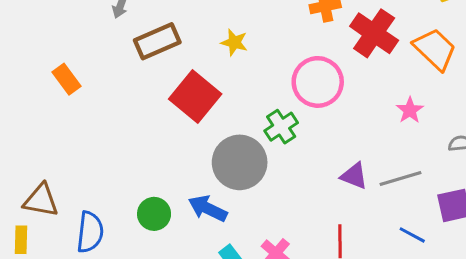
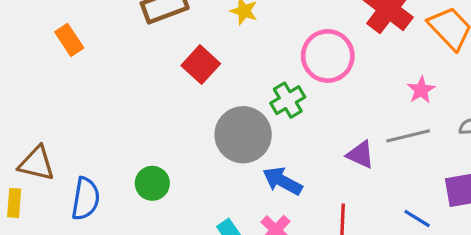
red square: (195, 97) -> (201, 65), size x0.7
gray line: (400, 178) -> (408, 136), moved
blue arrow: (208, 208) -> (282, 181), moved

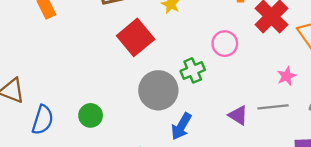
pink circle: (328, 56) -> (225, 44), size x0.7
red square: (201, 65) -> (136, 37), size x1.4
blue arrow: (282, 181) -> (181, 126), turned -96

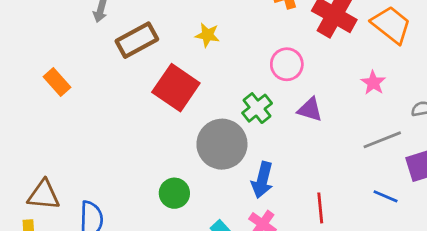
gray line: (273, 107) -> (382, 140), moved
green circle: (91, 115) -> (174, 193), moved
purple triangle: (238, 115) -> (310, 110), moved

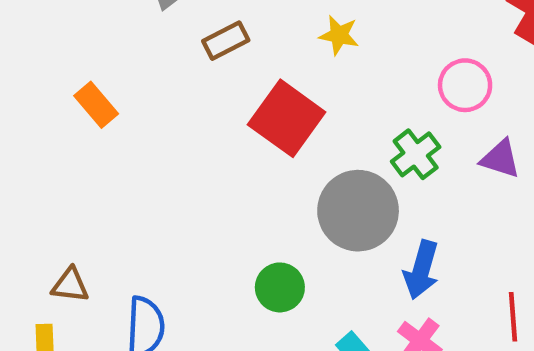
brown rectangle: (137, 40) -> (226, 41), size x0.7
brown triangle: (44, 195) -> (70, 285), size x0.7

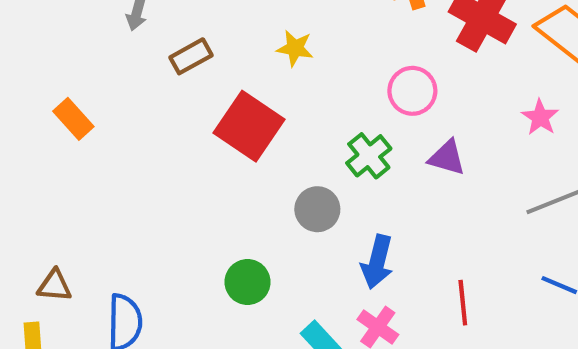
gray circle: (358, 211) -> (317, 209), size x0.6

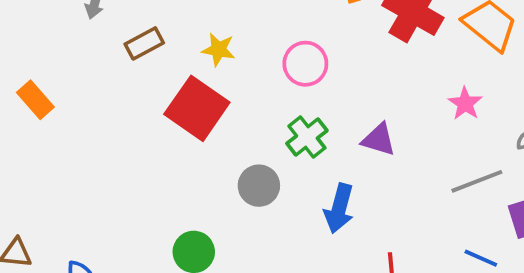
yellow star: (295, 48) -> (219, 50), moved
pink circle: (412, 91) -> (305, 64), moved
blue arrow: (377, 262) -> (339, 208), moved

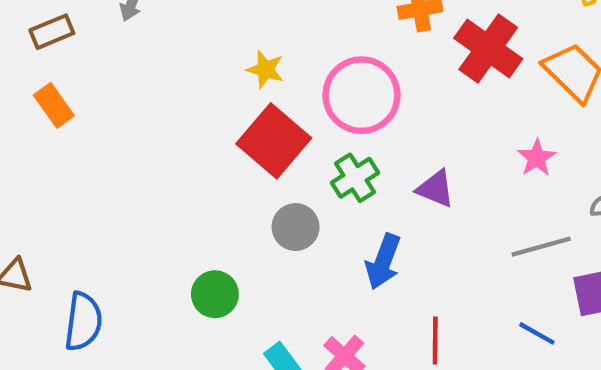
brown rectangle: (144, 43) -> (52, 32), moved
pink circle: (305, 64) -> (361, 95), size x1.5
red square: (197, 108) -> (274, 141), moved

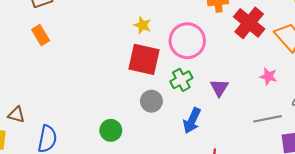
red square: (274, 141) -> (144, 59), turned -32
pink star: (537, 158) -> (268, 76), turned -30
purple triangle: (436, 189) -> (219, 88), turned 36

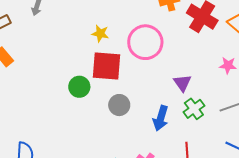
green cross: (181, 80) -> (194, 109), moved
green circle: (111, 130) -> (79, 87), moved

